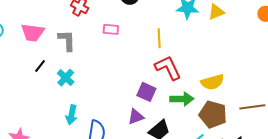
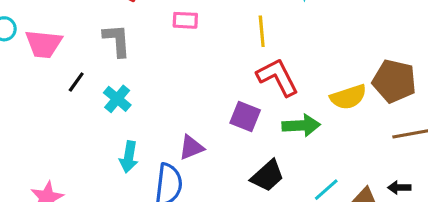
pink trapezoid: (33, 33) -> (44, 44), moved
brown pentagon: (213, 114) -> (394, 81), moved
purple triangle: (136, 117) -> (191, 147), moved

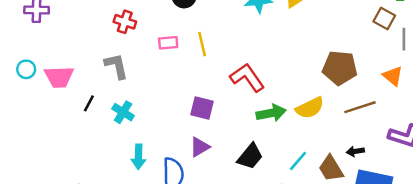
yellow line: (262, 31) -> (202, 44), moved
yellow semicircle: (348, 97) -> (310, 108), moved
purple square: (245, 117) -> (202, 108), moved
purple triangle: (191, 147) -> (200, 147), moved

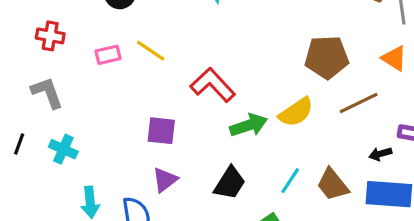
yellow line: (202, 44) -> (151, 51), turned -35
black arrow: (355, 151) -> (380, 154), moved

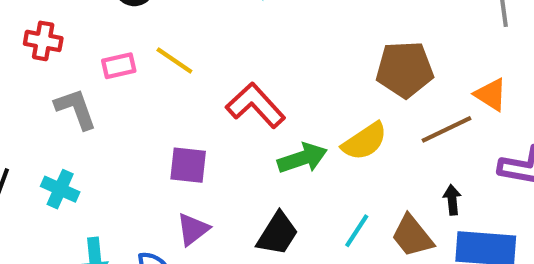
orange triangle: (394, 58) -> (491, 94), moved
gray L-shape: (47, 93) -> (76, 109), moved
black arrow: (380, 154) -> (452, 200), moved, turned 100

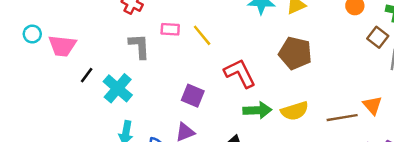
brown pentagon: (405, 69) -> (295, 53), moved
cyan cross: (60, 189) -> (118, 88), size x1.4

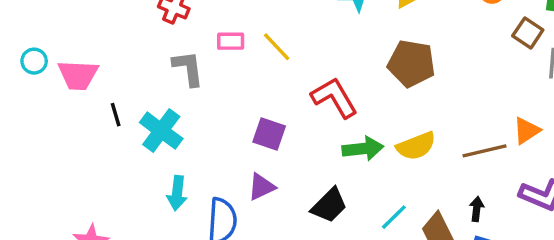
black line: (87, 75) -> (116, 115), turned -49
orange triangle: (372, 105) -> (527, 131), turned 42

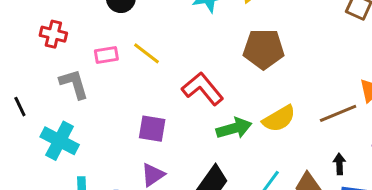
black line: (116, 115) -> (20, 107), moved

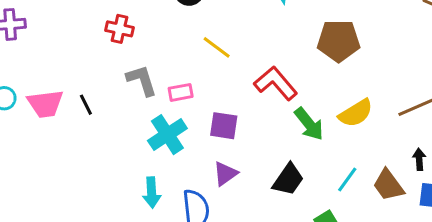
pink rectangle: (106, 55) -> (181, 92), moved
green arrow: (234, 128) -> (309, 124), turned 68
cyan cross: (60, 141) -> (167, 135), moved, turned 30

